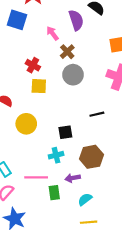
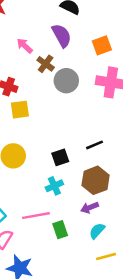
purple semicircle: (76, 20) -> (62, 36), moved
gray circle: (73, 75) -> (66, 81), moved
black line: (97, 114) -> (94, 145), moved
purple arrow: (73, 178) -> (90, 208), moved

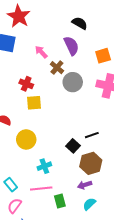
black square: (60, 157) -> (73, 146), moved, turned -32
cyan cross: (54, 186) -> (44, 166), moved

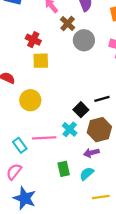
cyan cross: (44, 166) -> (70, 129), moved, turned -32
cyan rectangle: (11, 185) -> (20, 145), moved
pink line: (41, 189) -> (44, 138), moved
cyan semicircle: (89, 204) -> (87, 174), moved

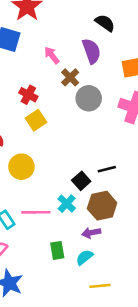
yellow square: (41, 61) -> (36, 120), turned -35

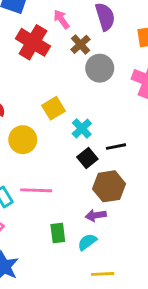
red cross: (28, 95) -> (33, 42), moved, size x1.6
yellow square: (36, 120) -> (54, 108), moved
cyan cross: (67, 204) -> (82, 128), moved

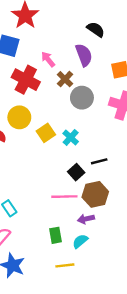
cyan cross: (82, 128) -> (71, 137), moved
yellow circle: (23, 140) -> (19, 117), moved
pink line: (36, 190) -> (64, 197), moved
yellow line: (103, 274) -> (65, 265), moved

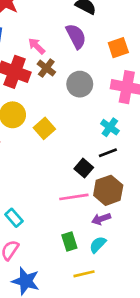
brown cross: (65, 79) -> (46, 68), moved
cyan cross: (71, 137) -> (110, 127), moved

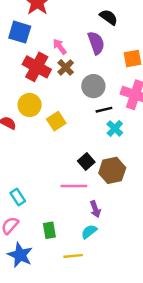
black line: (108, 153) -> (104, 110), moved
brown hexagon: (108, 190) -> (112, 170), moved
purple arrow: (101, 219) -> (95, 209), turned -98
green rectangle: (69, 241) -> (49, 230), moved

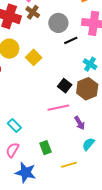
cyan cross: (115, 128) -> (90, 64), moved
cyan semicircle: (89, 232) -> (88, 144), moved

